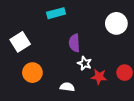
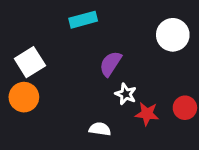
purple semicircle: (74, 43) -> (110, 64), turned 36
orange circle: (32, 73) -> (24, 97), moved

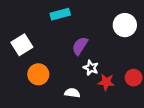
orange circle: (24, 97) -> (38, 74), moved

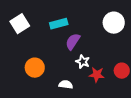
cyan rectangle: (60, 14) -> (59, 24), moved
white square: (22, 45) -> (20, 24), moved

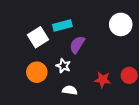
white square: (20, 24) -> (38, 37), moved
white star: (83, 62) -> (63, 66), moved

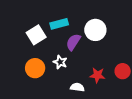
white circle: (121, 24) -> (95, 30), moved
white semicircle: (70, 90) -> (77, 87), moved

